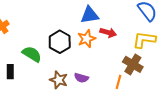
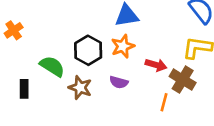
red arrow: (108, 32) -> (156, 65), moved
purple semicircle: (81, 78) -> (119, 82), moved
brown star: (59, 80) -> (80, 88), moved

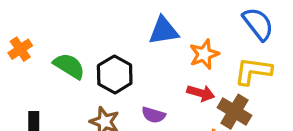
orange star: (123, 46) -> (204, 54), moved
green semicircle: (52, 66) -> (69, 66), moved

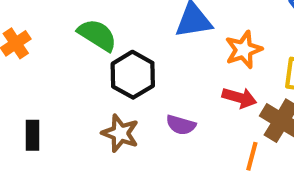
green semicircle: (69, 66) -> (97, 35), moved

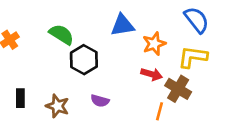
purple semicircle: (181, 125) -> (100, 101), moved
brown star: (120, 133) -> (57, 106), moved

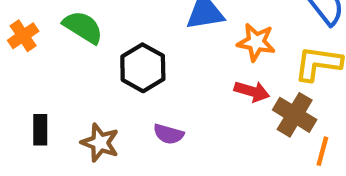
green semicircle: (61, 34) -> (83, 27), moved
orange star: (154, 44) -> (256, 42), turned 30
orange line: (160, 111) -> (322, 151), moved

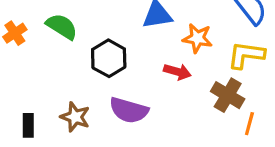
red arrow: (252, 91) -> (177, 72), moved
black rectangle: (40, 130) -> (28, 125), moved
purple semicircle: (168, 134) -> (129, 110), size x1.6

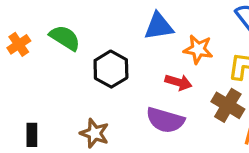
purple semicircle: (129, 110) -> (165, 120), moved
brown star: (75, 117) -> (94, 133), moved

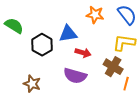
blue triangle: (159, 26) -> (68, 34), moved
orange star: (198, 49) -> (95, 15), moved

